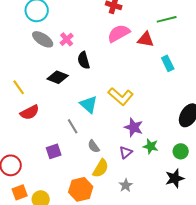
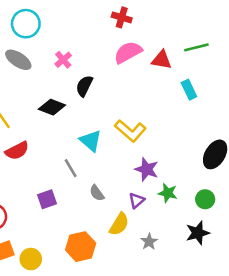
green line: (167, 19) -> (196, 47), moved
gray ellipse: (43, 39) -> (18, 60), moved
black semicircle: (84, 60) -> (84, 86), turned 42
yellow semicircle: (101, 168) -> (119, 224), moved
gray star: (126, 185) -> (149, 242), moved

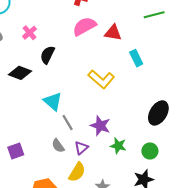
green line: (196, 47) -> (154, 15), moved
yellow L-shape: (130, 131) -> (101, 79), moved
gray line: (71, 168) -> (68, 122), moved
purple triangle: (137, 201) -> (81, 148), moved

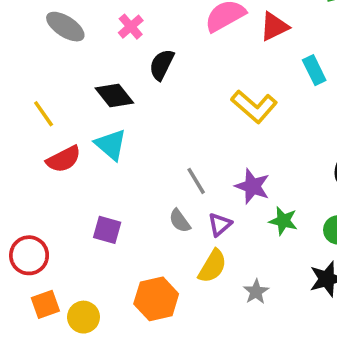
red triangle: (113, 33) -> (274, 27), turned -36
black diamond: (20, 73) -> (114, 96), turned 30
cyan triangle: (53, 101) -> (111, 145), moved
purple square: (16, 151) -> (107, 230), turned 35

